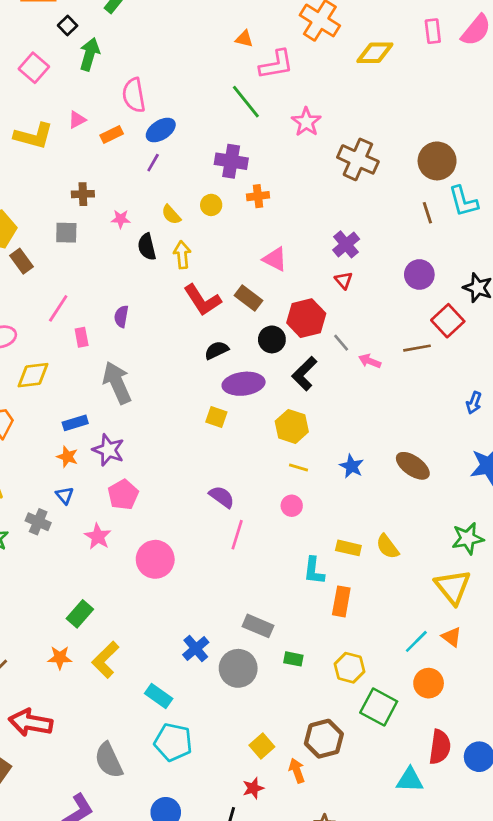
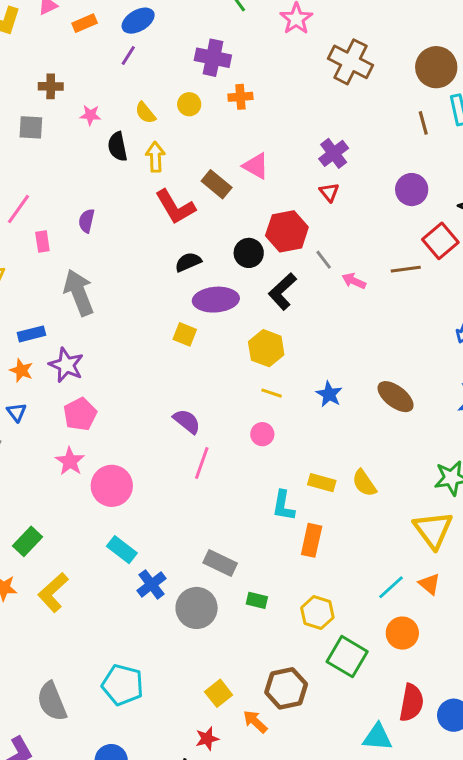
brown rectangle: (249, 298) -> (217, 184), moved
pink star: (98, 536) -> (70, 461), moved
cyan rectangle: (159, 696) -> (122, 550), moved
orange arrow: (297, 771) -> (255, 722), turned -30

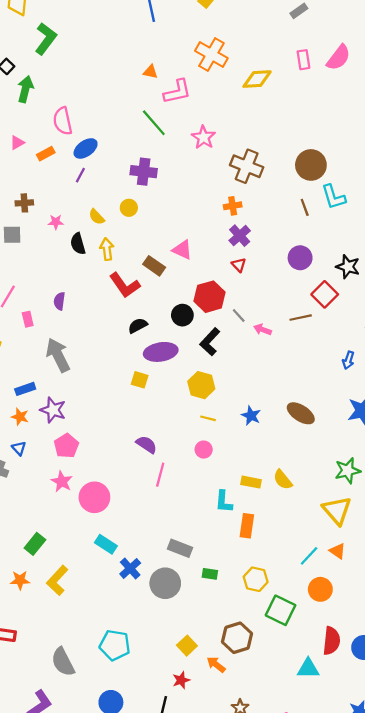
orange cross: (240, 97) -> (233, 206), moved

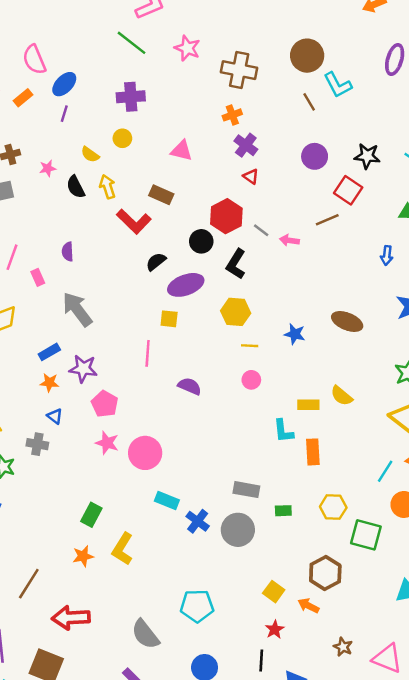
pink triangle: (182, 250) -> (182, 151), moved
pink line: (160, 475) -> (148, 353), moved

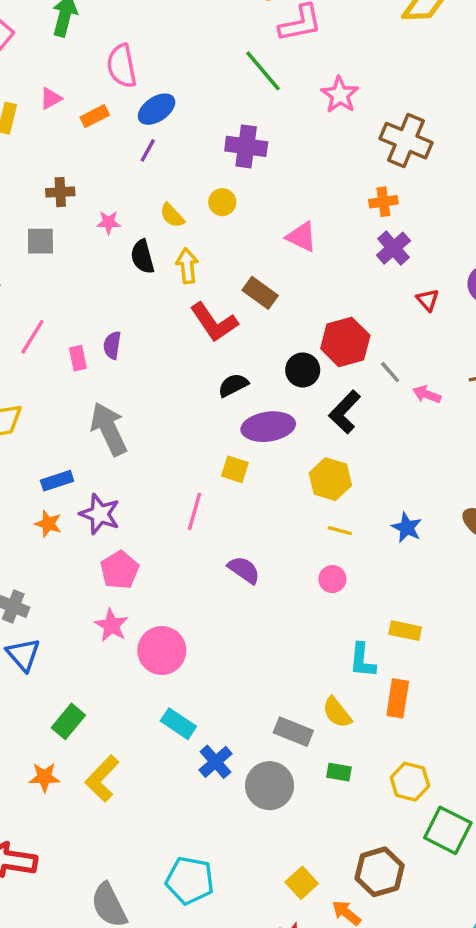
red triangle: (251, 176) -> (428, 300), moved
pink rectangle: (38, 277) -> (78, 358), moved
yellow semicircle: (342, 396) -> (337, 712), moved
blue triangle: (55, 416) -> (23, 655), moved, size x1.5

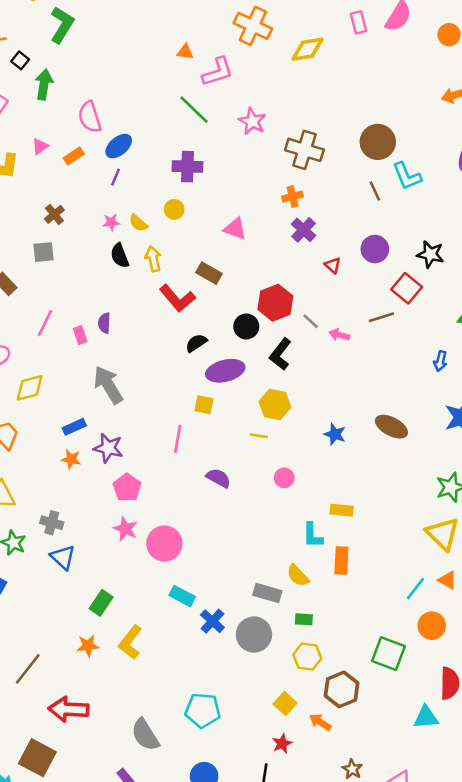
brown cross: (60, 192) -> (54, 214), turned -30
pink star: (109, 222) -> (111, 222), moved
yellow line: (340, 531) -> (259, 436), moved
yellow hexagon: (410, 782) -> (307, 657), moved

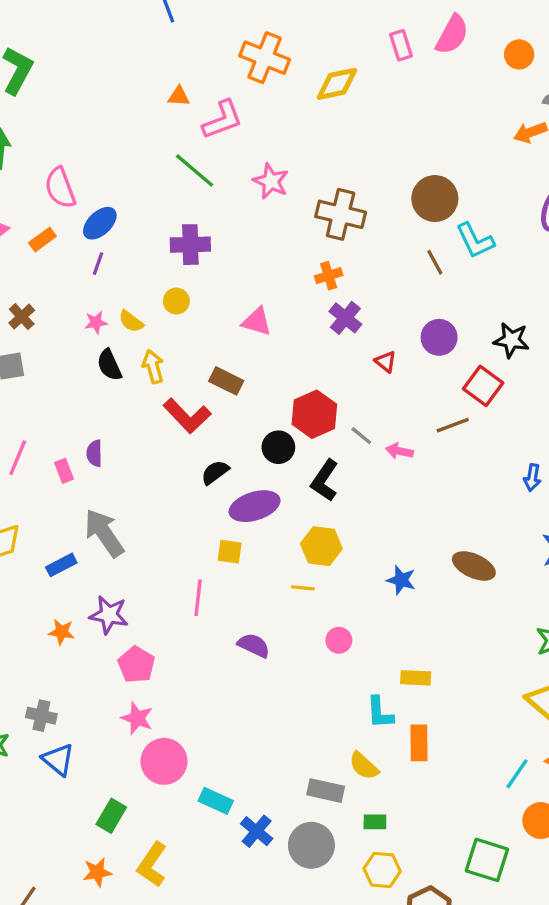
blue rectangle: (74, 427) -> (61, 565), moved
pink circle: (164, 544) -> (164, 761), moved

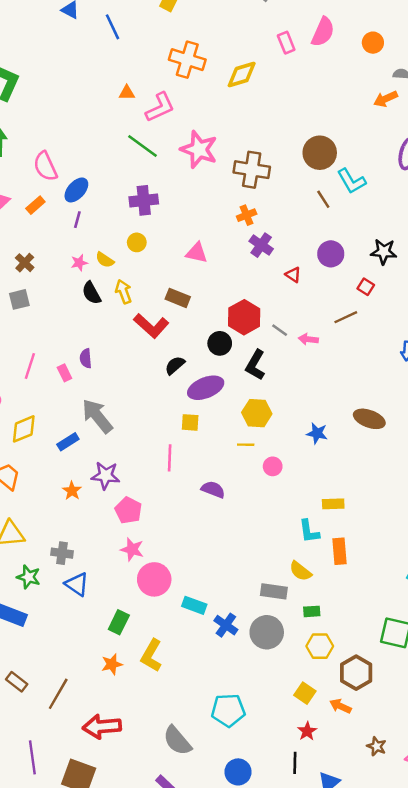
pink star: (271, 181) -> (199, 150), size x1.4
red square: (483, 386) -> (366, 287), size x0.6
orange star: (62, 632) -> (72, 491), turned 30
pink circle: (339, 640) -> (273, 466), moved

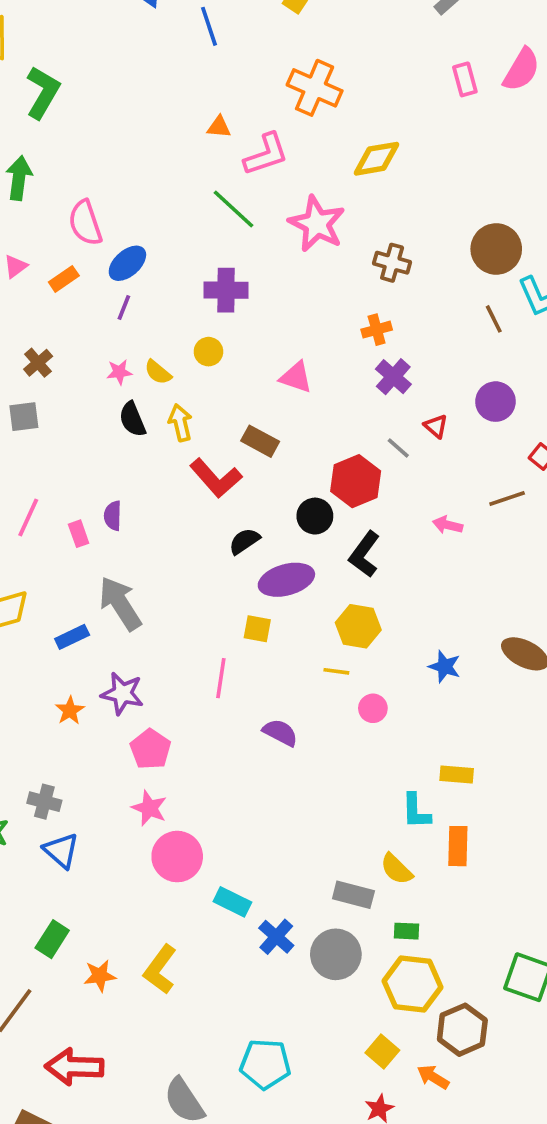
yellow diamond: (242, 75) -> (376, 159), moved
brown cross: (252, 170) -> (392, 263), size x0.7
gray line: (280, 330) -> (398, 448), moved
green rectangle: (119, 622) -> (52, 939), moved
yellow hexagon: (320, 646) -> (413, 984), size x1.4

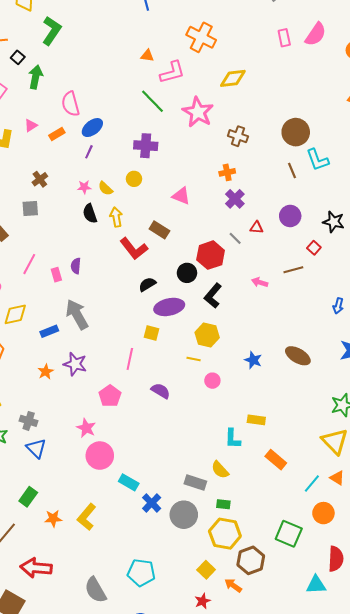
red triangle: (436, 426) -> (257, 228), turned -40
pink pentagon: (150, 749) -> (110, 396), moved
orange rectangle: (458, 846) -> (276, 460), moved, turned -55

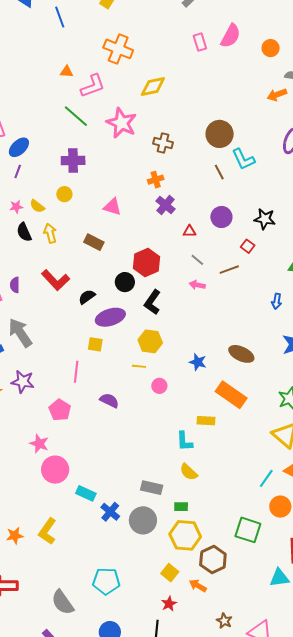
gray line: (235, 238) -> (197, 260), moved
red L-shape: (134, 249) -> (56, 280), moved
orange rectangle: (276, 460) -> (231, 395), moved, size x1.4
yellow semicircle: (220, 470) -> (189, 472), moved

